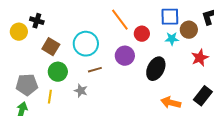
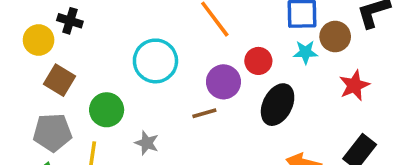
red circle: (142, 34) -> (258, 61), moved
brown square: (51, 47) -> (59, 80), moved
brown line: (95, 70) -> (204, 113), moved

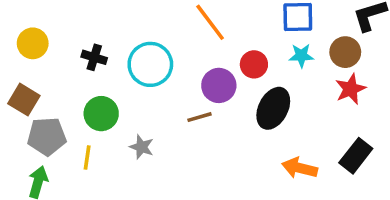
black cross: (70, 21) -> (94, 57), moved
brown circle: (335, 37) -> (345, 52), moved
brown square: (59, 80) -> (24, 100), moved

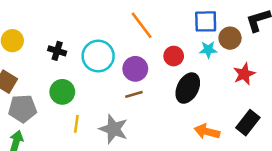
brown circle: (345, 52) -> (230, 38), moved
purple circle: (219, 85) -> (135, 69), moved
gray star: (142, 147) -> (113, 129), moved, size x1.6
yellow line: (87, 157) -> (76, 124), moved

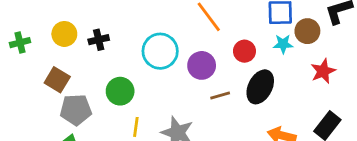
black cross: (57, 51) -> (99, 40), moved, turned -30
brown line: (134, 94) -> (220, 95), moved

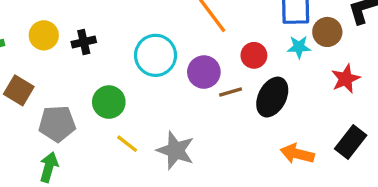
brown square: (57, 80) -> (19, 90), moved
brown line: (220, 95) -> (231, 92), moved
yellow line: (136, 127) -> (127, 144), turned -60

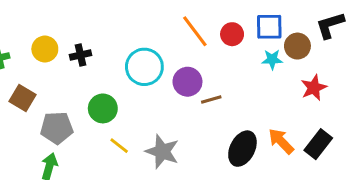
red circle: (254, 55) -> (232, 34), moved
black ellipse: (272, 97) -> (242, 149), moved
orange arrow: (297, 154) -> (281, 141), moved, turned 32

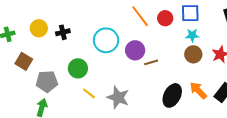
brown circle: (297, 46) -> (193, 54), moved

